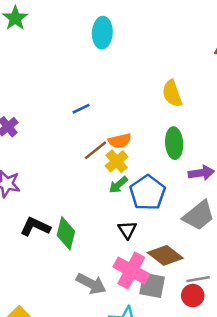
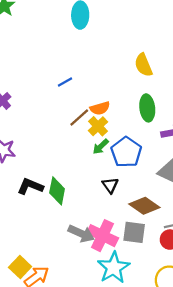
pink cross: (131, 270) -> (102, 236), moved

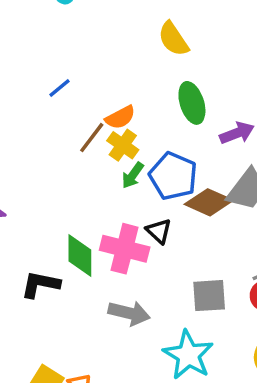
black L-shape: (30, 186) -> (40, 284), moved
brown diamond: (144, 206) -> (209, 202), moved
pink cross: (102, 236) -> (125, 249), moved

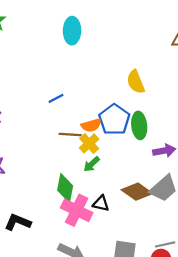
brown line: (92, 138) -> (70, 135), turned 45
blue pentagon: (173, 176) -> (114, 120), moved
black triangle: (159, 231) -> (101, 203), turned -42
green diamond: (80, 256) -> (65, 188), moved

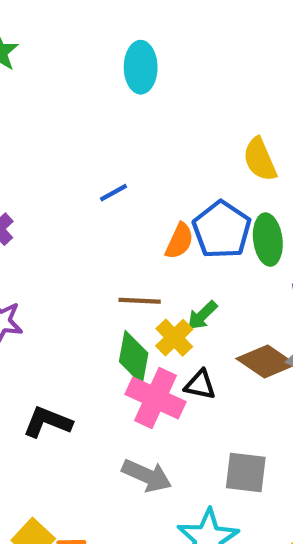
orange semicircle: (91, 125) -> (179, 241), turned -48
brown line: (70, 135) -> (140, 301), moved
yellow cross: (89, 143) -> (174, 338), moved
green arrow: (92, 164) -> (202, 315), moved

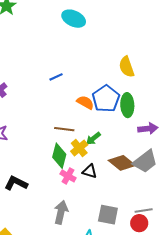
cyan ellipse: (141, 67) -> (74, 19), turned -70
orange semicircle: (179, 241) -> (85, 102), turned -90
pink cross: (156, 398) -> (68, 176), size x0.6
gray arrow: (147, 476) -> (61, 212), turned -105

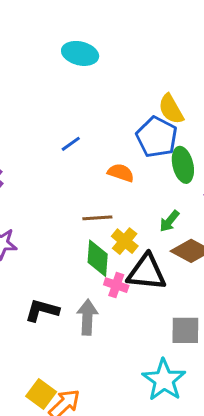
blue pentagon: (106, 99) -> (157, 137), moved
green arrow: (93, 139) -> (169, 221), moved
black triangle: (90, 171) -> (147, 272), size x1.8
gray arrow: (61, 212) -> (87, 317), moved

